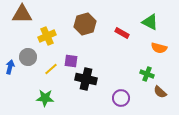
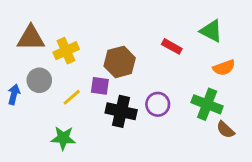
brown triangle: (22, 14) -> (31, 38), moved
brown hexagon: (85, 24) -> (120, 62), moved
orange semicircle: (159, 48) -> (224, 68), turned -35
green cross: (147, 74) -> (207, 104), size x1.5
purple circle: (121, 98) -> (158, 104), moved

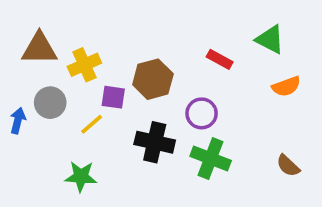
purple square: (100, 86) -> (113, 97), moved
purple circle: (158, 104) -> (202, 113), moved
green cross: (207, 104) -> (211, 158), moved

